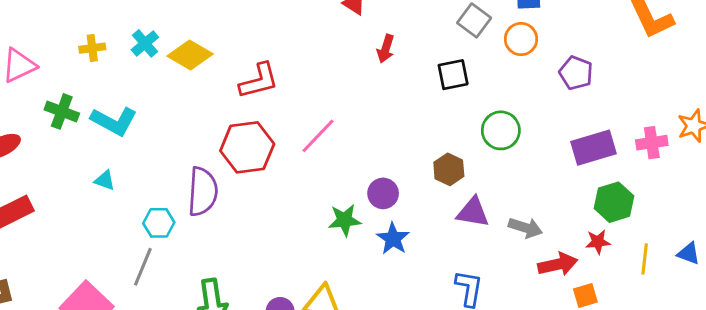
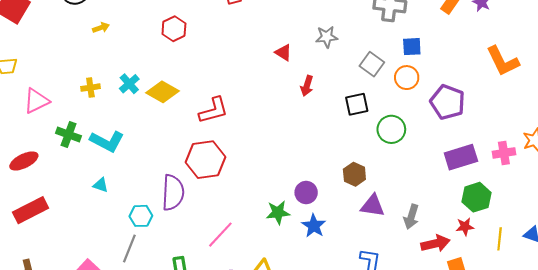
purple pentagon: (576, 73) -> (447, 102), size x1.4
green circle: (501, 130) -> (391, 129), moved
pink line: (318, 136) -> (220, 235), moved
gray arrow: (525, 228) -> (411, 217), turned 90

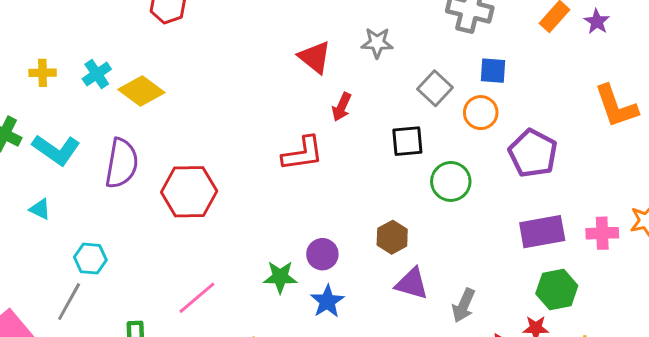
red triangle: (283, 53) -> (315, 57), size x1.4
red L-shape: (214, 110) -> (303, 153), moved
purple semicircle: (173, 193) -> (122, 163), moved

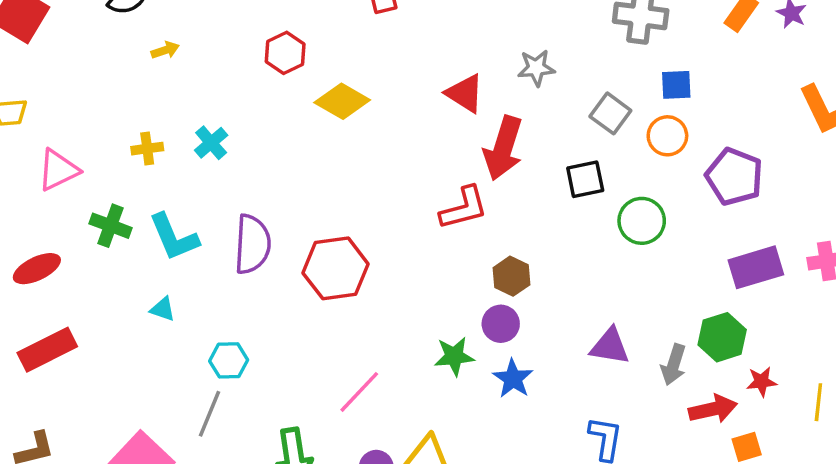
yellow diamond: (141, 91) -> (342, 101), moved
red arrow: (342, 107) -> (503, 148), size x1.8
cyan L-shape: (56, 150) -> (174, 237), turned 39
brown hexagon: (392, 237) -> (512, 276), moved
green hexagon: (557, 290) -> (722, 337), moved

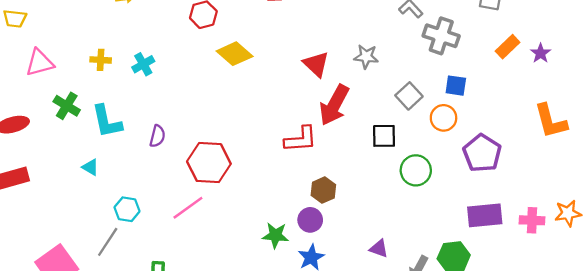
purple semicircle: (252, 244) -> (157, 136), size x0.6
purple triangle: (610, 346) -> (379, 249), size x0.7
pink line: (359, 392) -> (188, 208), moved

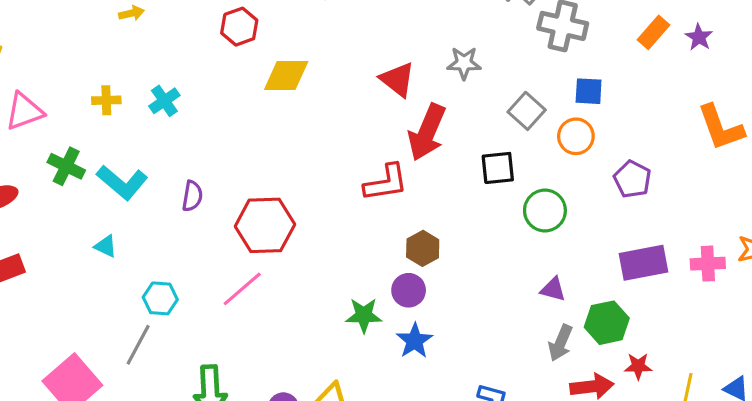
yellow diamond: (235, 54) -> (286, 75), turned -36
cyan L-shape: (107, 121) -> (122, 182), turned -33
purple pentagon: (482, 153) -> (632, 179), size x0.7
purple triangle: (379, 249) -> (553, 289), moved

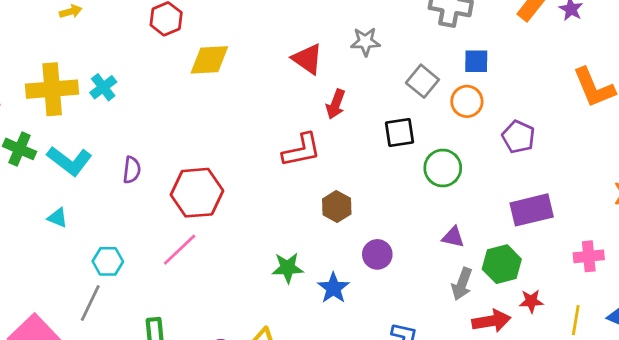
yellow cross: (106, 100) -> (52, 89), size x2.0
red arrow: (427, 132) -> (336, 104), size x0.6
pink cross: (708, 264) -> (589, 256), moved
purple circle: (409, 290) -> (377, 254), moved

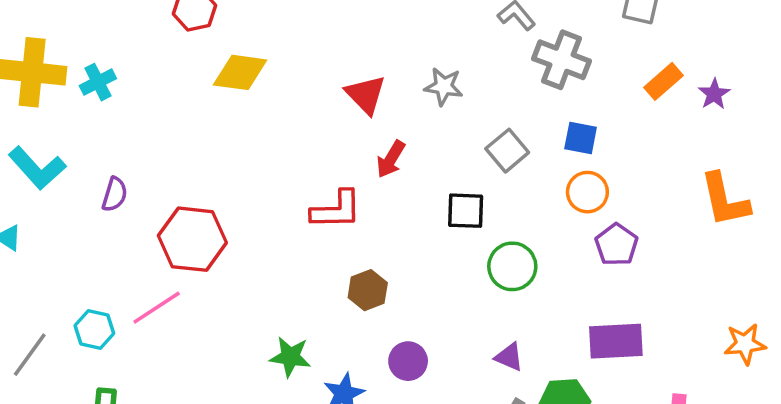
orange circle: (467, 101) -> (587, 192), moved
cyan hexagon: (108, 261) -> (94, 330), moved

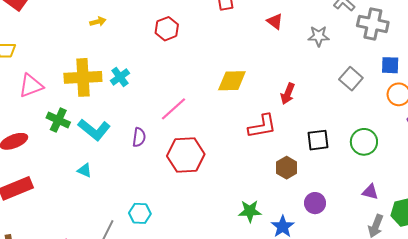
yellow diamond: (240, 72) -> (232, 81), moved
gray star: (444, 86) -> (319, 36), moved
red triangle: (366, 95) -> (275, 21), moved, size x0.7
black square: (466, 211) -> (318, 140), moved
pink line: (157, 308) -> (173, 109), moved

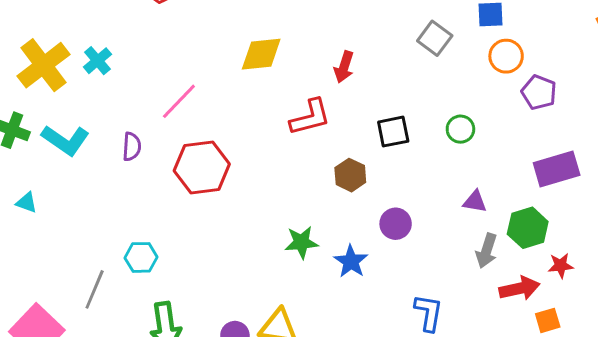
yellow cross: (83, 77) -> (43, 65), turned -30
green circle: (364, 142) -> (460, 129), size x0.7
cyan triangle: (84, 170) -> (26, 202), moved

